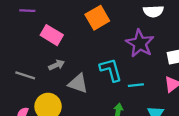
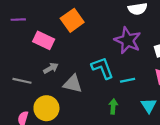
orange square: (97, 18) -> (72, 20), moved

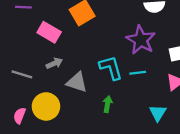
cyan line: (128, 80) -> (138, 73), moved
green arrow: (113, 106) -> (108, 104), moved

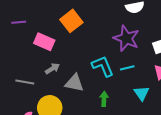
cyan triangle: (158, 113) -> (142, 93), moved

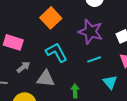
orange square: (71, 21) -> (51, 18), moved
cyan L-shape: (103, 66) -> (56, 52), moved

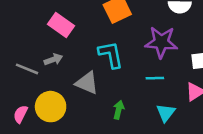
purple star: (91, 32) -> (161, 42), turned -30
gray arrow: (23, 67) -> (53, 60), moved

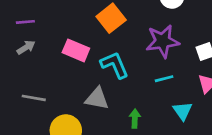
pink rectangle: (61, 25) -> (76, 50), moved
gray arrow: (53, 60) -> (26, 47), moved

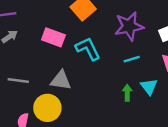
gray triangle: (97, 99) -> (61, 80), moved
green arrow: (135, 119) -> (127, 93), moved

